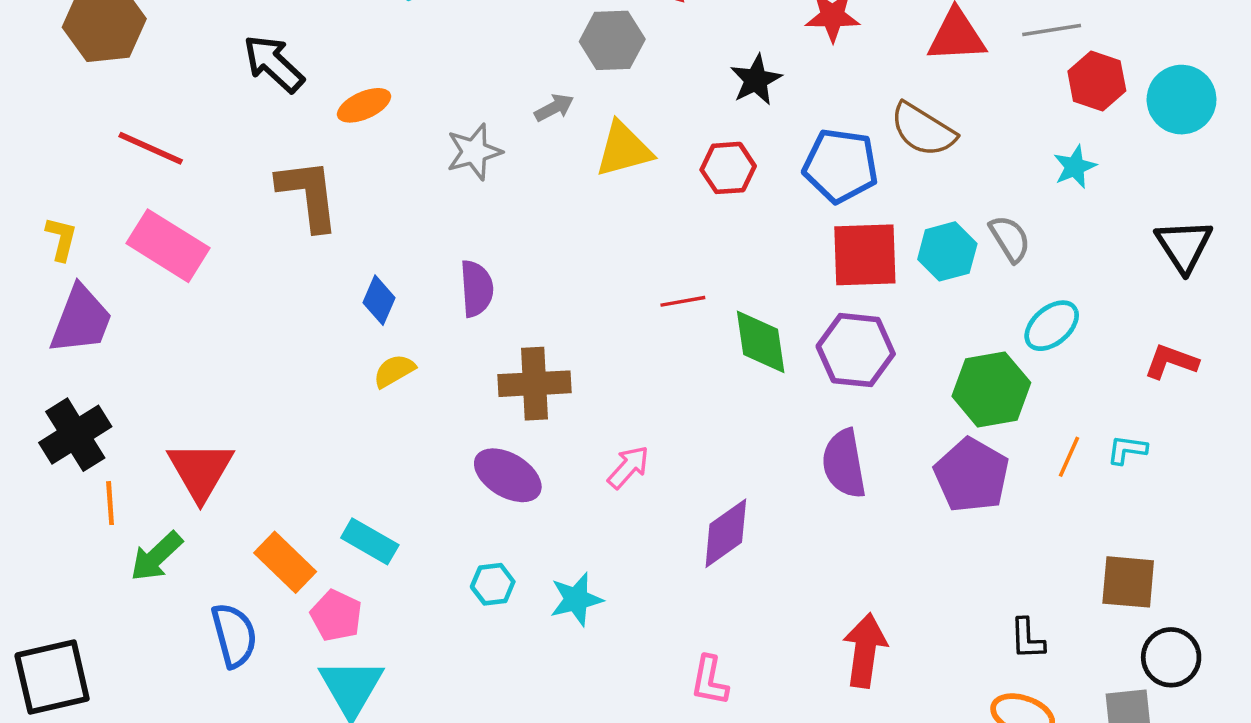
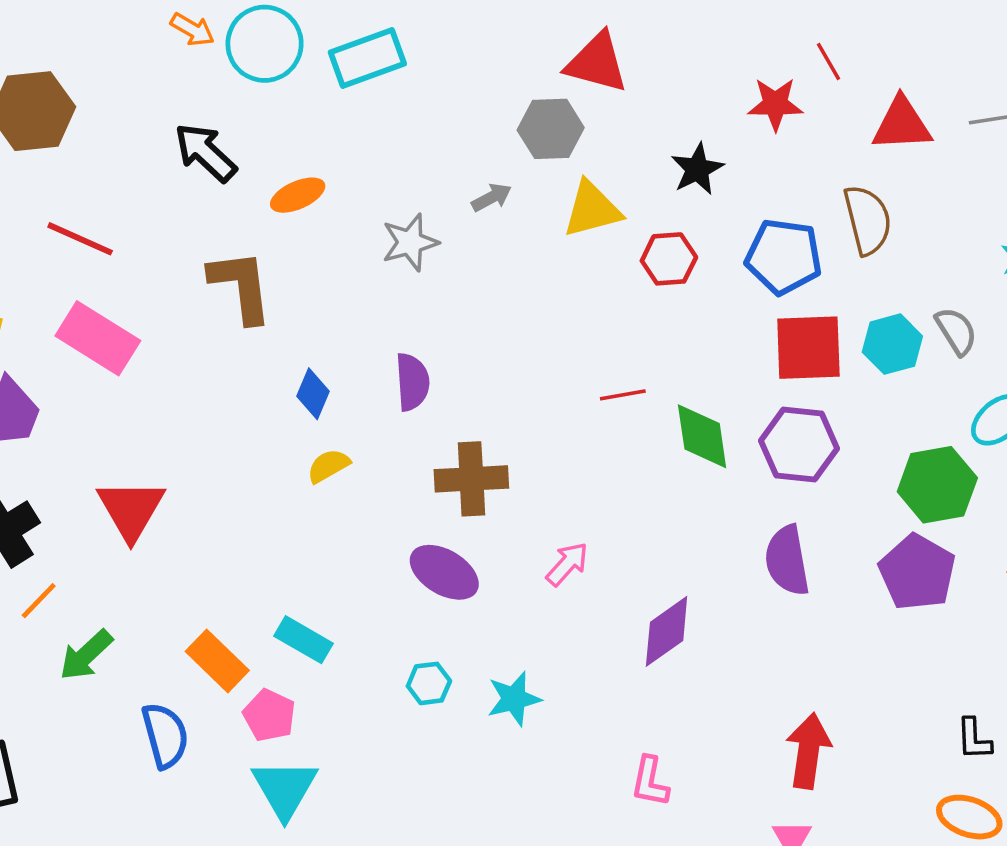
brown semicircle: (923, 130) -> (868, 220), turned -136
yellow triangle: (624, 149) -> (592, 209), moved
red triangle: (200, 471) -> (131, 510), moved
orange line: (110, 503) -> (39, 601), turned 48

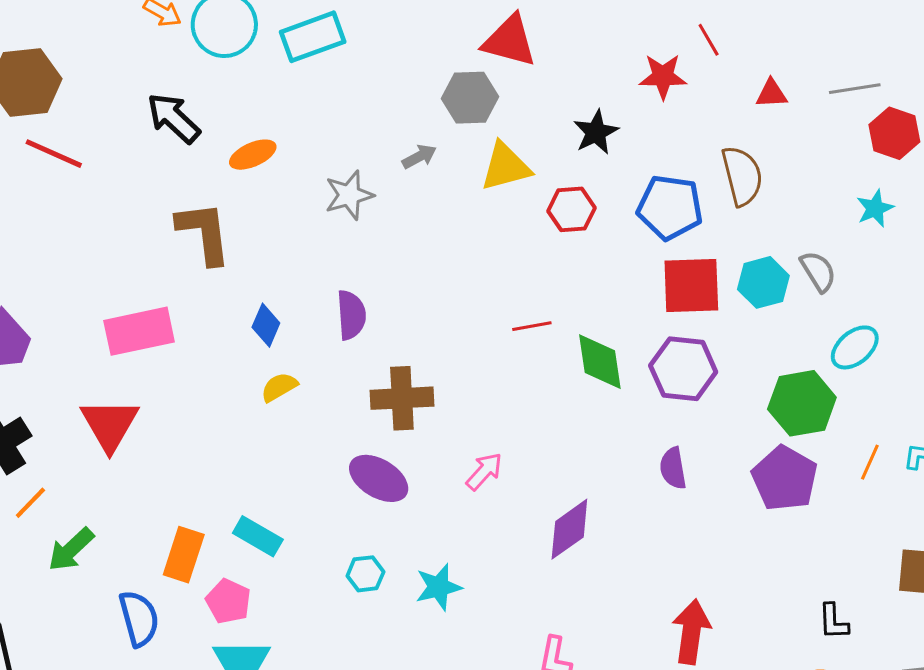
red triangle: (902, 124) -> (771, 94), size x0.6
red line: (80, 239) -> (54, 154), moved
pink rectangle: (98, 338) -> (139, 331), moved, turned -44
purple semicircle: (787, 560) -> (673, 468), size x0.7
orange rectangle: (217, 661) -> (184, 555), turned 64

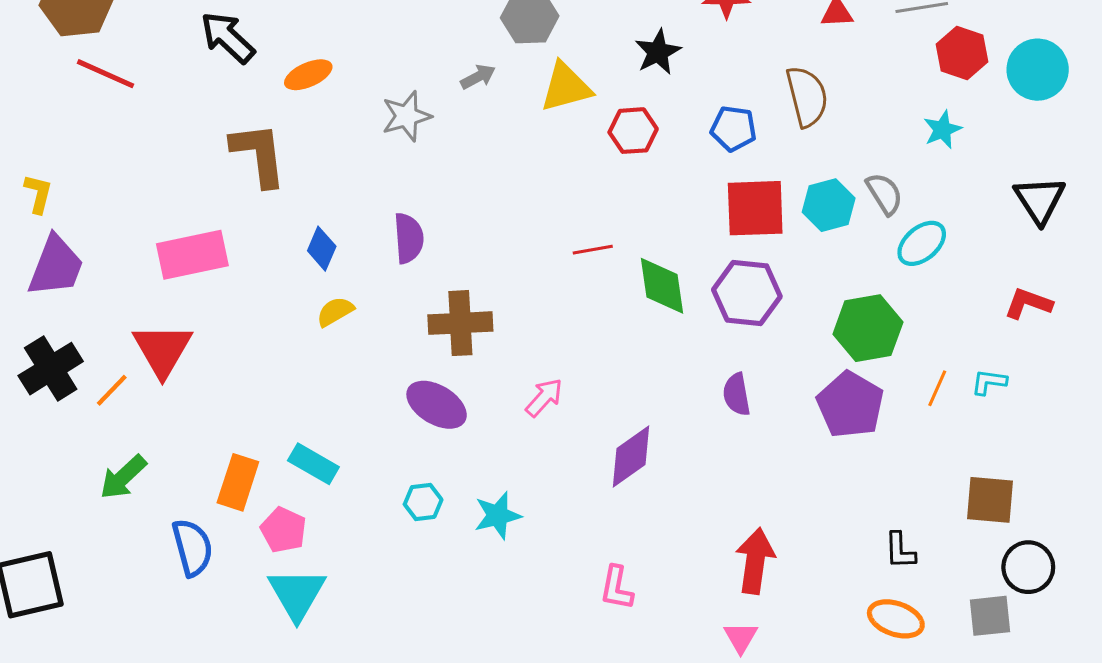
blue pentagon: (670, 207) -> (733, 129), size x0.7
cyan ellipse: (855, 347) -> (922, 243), moved
orange line: (30, 503) -> (112, 390), moved

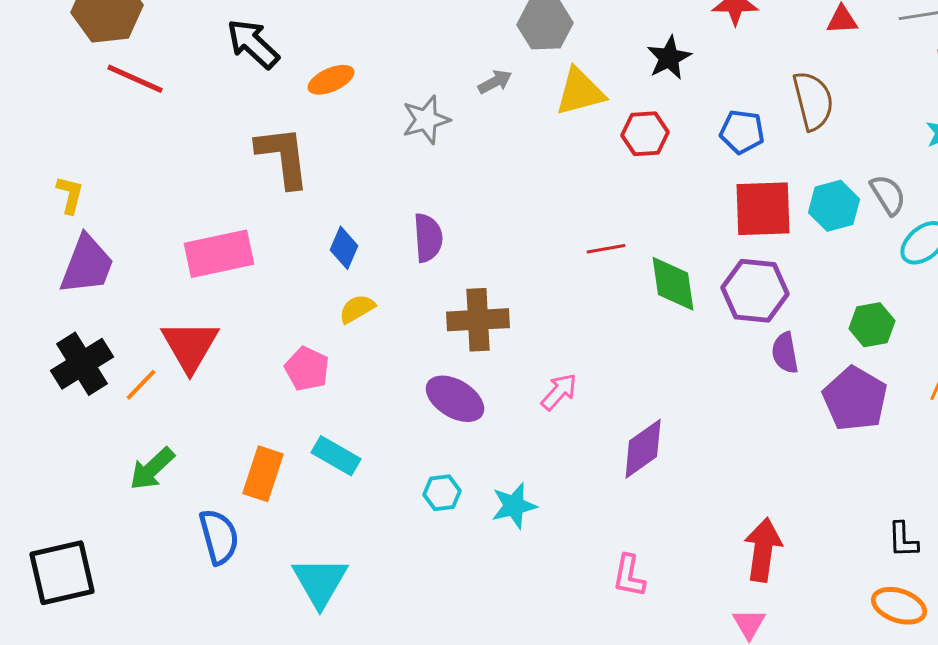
green hexagon: (868, 328) -> (872, 325), size x0.7
purple semicircle: (737, 394) -> (785, 353), moved
pink pentagon: (283, 530) -> (307, 369), moved

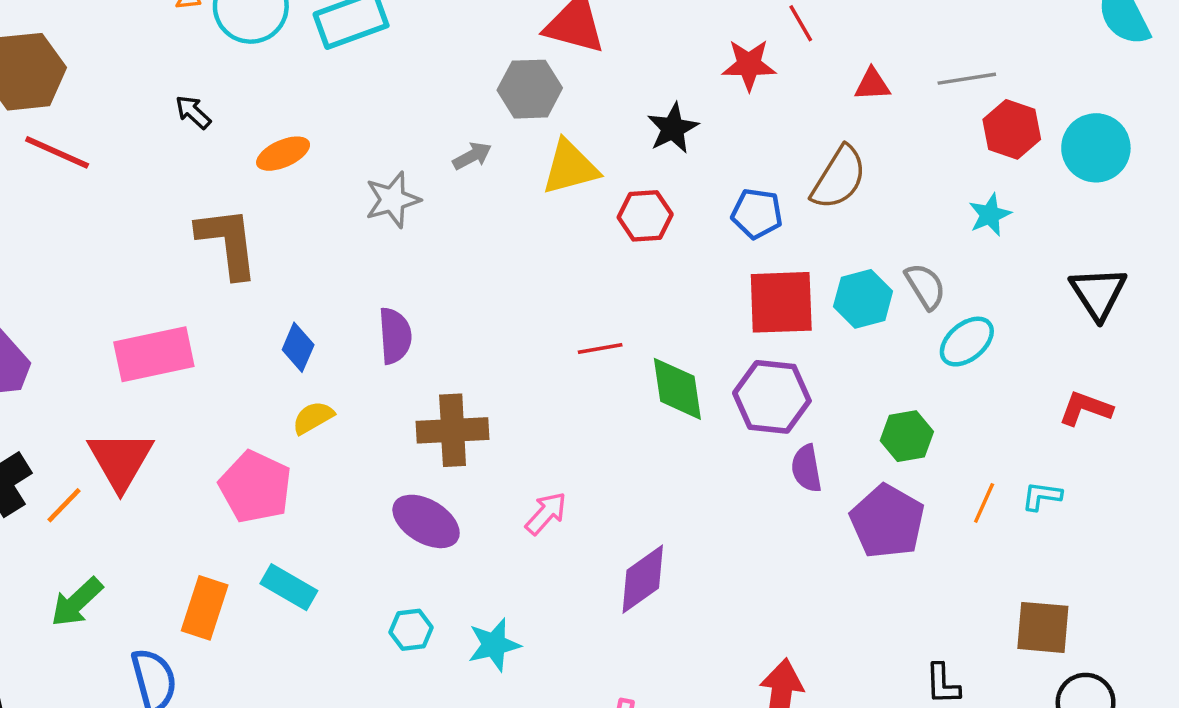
black arrow: (253, 44) -> (193, 112), size x0.6
brown semicircle: (813, 101) -> (839, 178), turned 46
pink pentagon: (307, 369) -> (255, 487), size x1.4

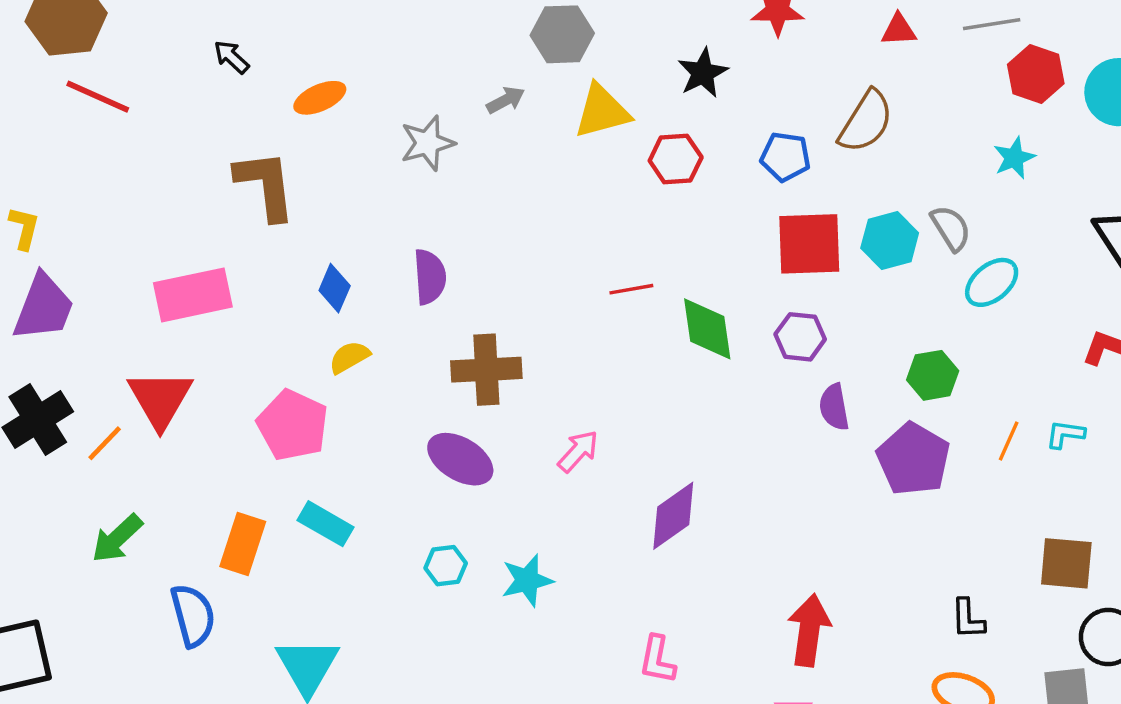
purple hexagon: (772, 397) -> (800, 337), size x0.7

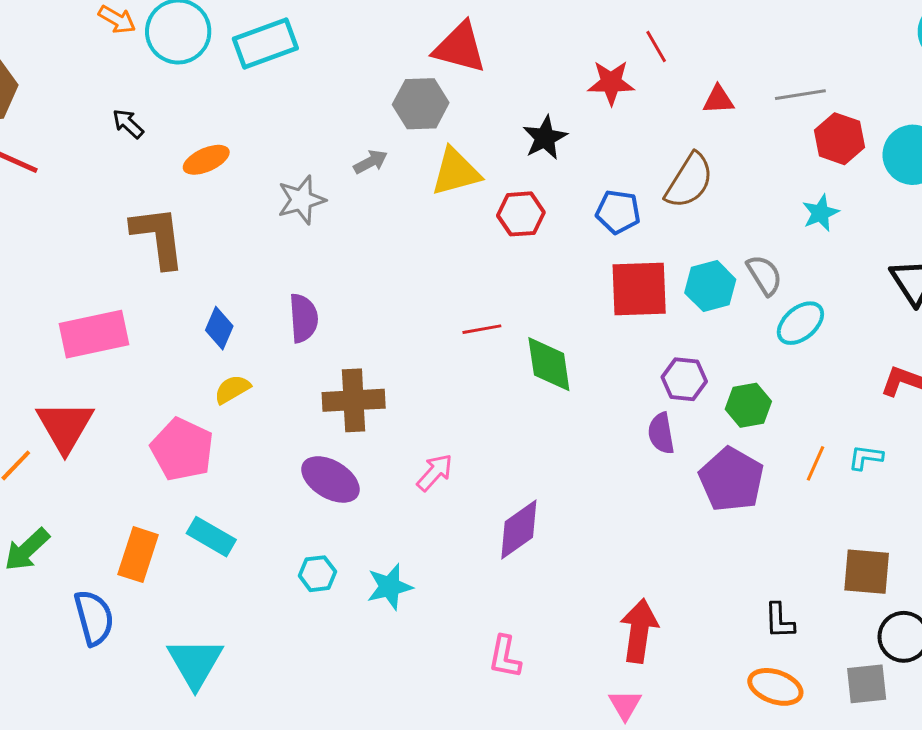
purple hexagon: (800, 337) -> (684, 379), moved

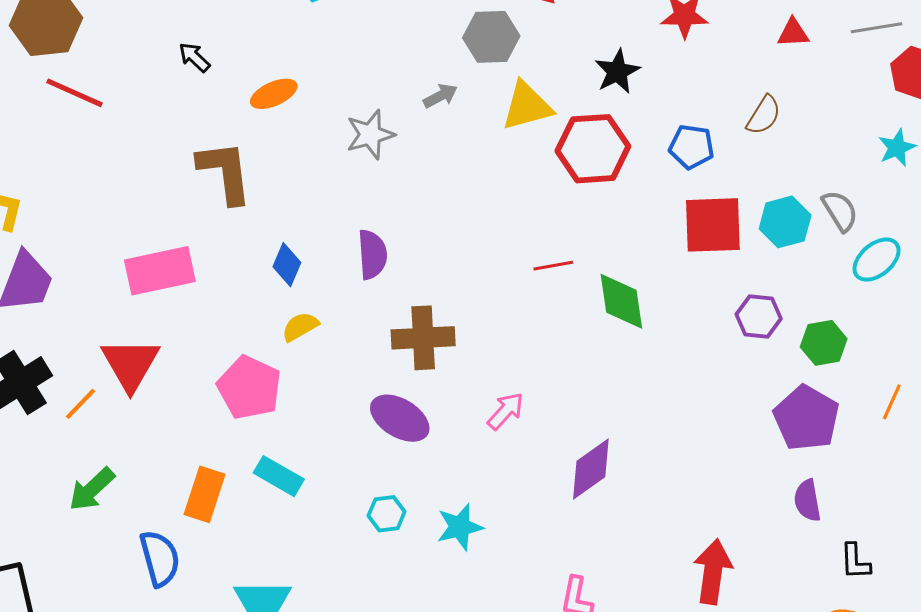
brown semicircle: (689, 181) -> (764, 115), size x0.7
red hexagon: (521, 214) -> (593, 149), size x1.5
purple semicircle: (661, 433) -> (807, 500), moved

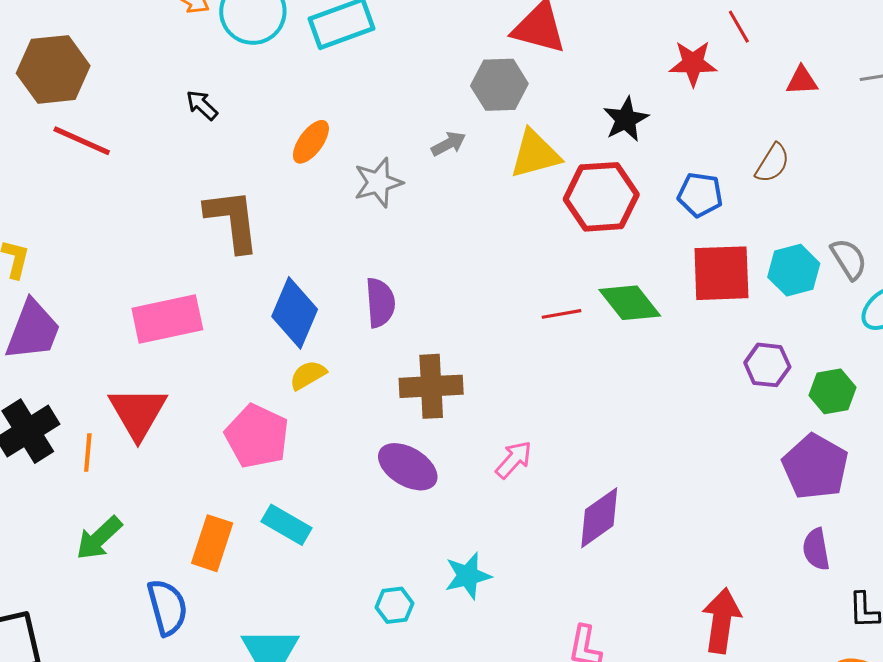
orange ellipse: (274, 94) -> (311, 142), moved, turned -30
blue diamond: (287, 265) -> (295, 313), size x1.6
green diamond: (621, 301) -> (630, 303), moved, turned -30
orange line: (81, 404) -> (88, 452), turned -39
cyan hexagon: (387, 514) -> (394, 605), moved

